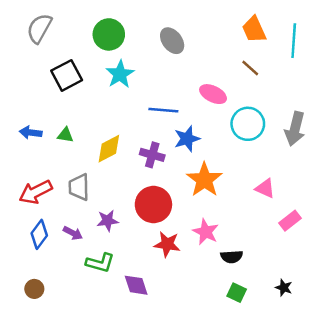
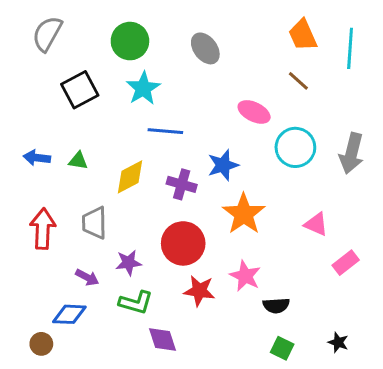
blue line: (163, 110) -> (165, 131), moved
red arrow: (36, 192) -> (43, 229), turned 120
blue diamond: (39, 234) -> (69, 314), moved, turned 56
green L-shape: (100, 263) -> (136, 303), moved

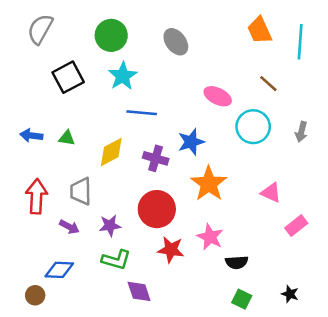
brown line: (298, 81) -> (268, 84), moved
gray arrow: (352, 153) -> (301, 132), size x0.6
purple arrow: (87, 277) -> (69, 227), moved

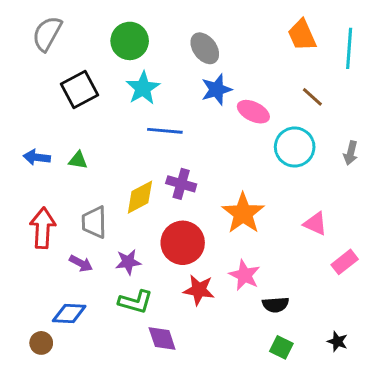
blue star: (191, 142) -> (217, 90), moved
yellow diamond: (111, 152) -> (140, 197), moved

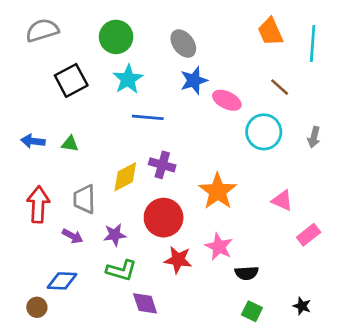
gray semicircle: (47, 34) -> (42, 30), turned 44

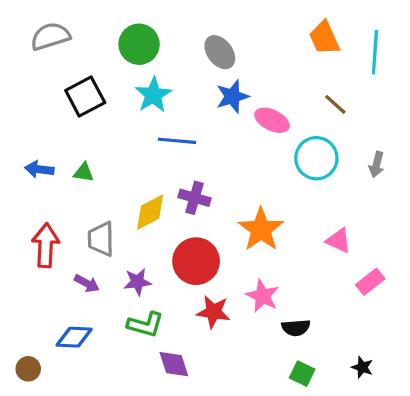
brown circle: (37, 307) -> (28, 369), moved

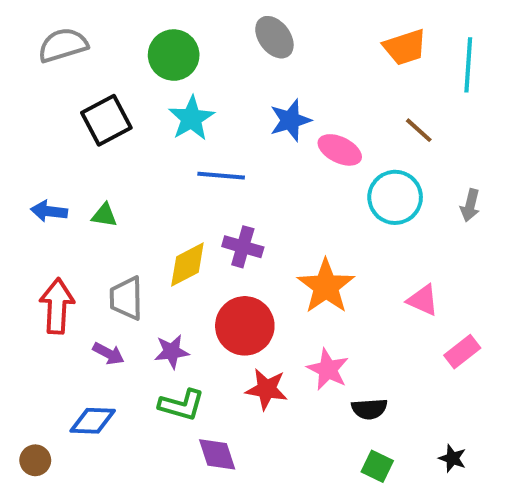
orange trapezoid: (324, 38) -> (405, 47), turned -84
gray ellipse: (220, 52) -> (274, 37), moved

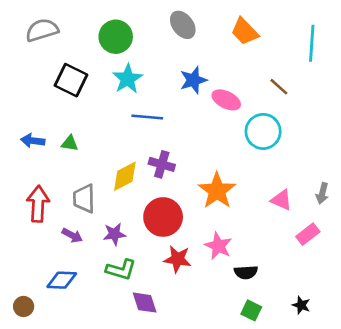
orange trapezoid: (405, 47) -> (245, 31), moved, turned 64
black square: (106, 120) -> (71, 80), turned -36
gray arrow: (470, 205) -> (322, 193), moved

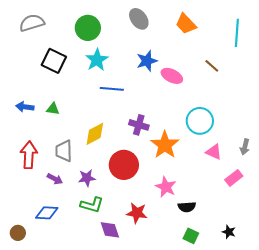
cyan circle: (263, 131) -> (200, 121), moved
purple cross: (162, 164) -> (139, 125), moved
red star: (178, 259) -> (137, 213), moved

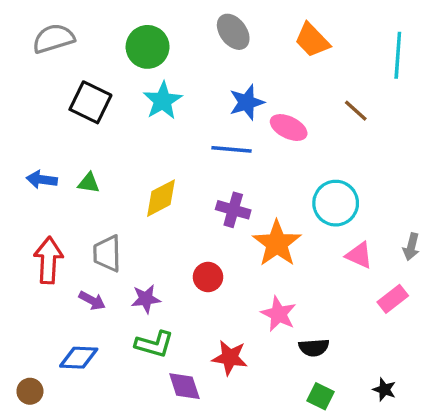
blue line: (112, 89) -> (232, 149), moved
yellow diamond: (95, 134) -> (161, 198), moved
red circle: (124, 165) -> (208, 277), size x0.6

